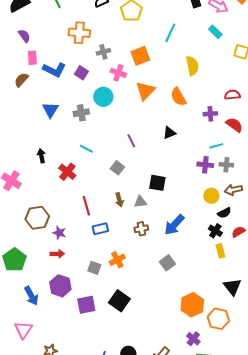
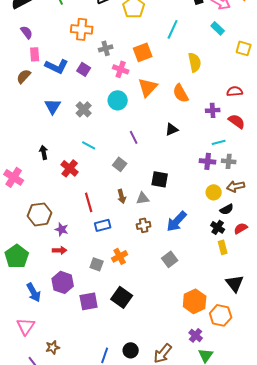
cyan circle: (103, 97) -> (118, 100), moved
gray cross: (81, 113) -> (84, 109), turned -35

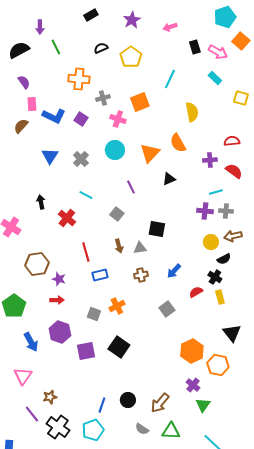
orange triangle: (148, 87) -> (150, 153), moved
blue arrow: (177, 221) -> (174, 271), size x0.7
red semicircle: (241, 228) -> (196, 292), moved

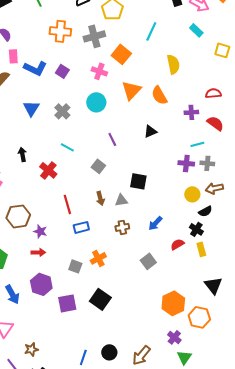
gray cross: (103, 98) -> (94, 36), moved, size x1.5
orange square: (140, 102) -> (121, 54), turned -30
orange triangle: (150, 153) -> (131, 90), moved

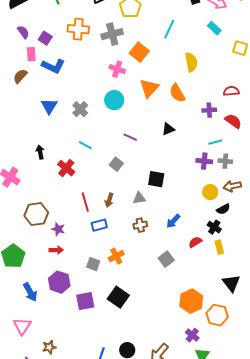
purple square: (62, 71) -> (45, 38), moved
purple line: (112, 139) -> (130, 137), turned -40
brown arrow: (100, 198) -> (109, 200), moved, turned 32

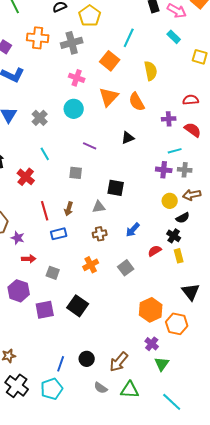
orange square: (139, 52) -> (110, 61), moved
cyan line: (85, 145) -> (45, 154), turned 32
gray square: (116, 164) -> (76, 173), turned -32
red arrow: (56, 250) -> (29, 259), moved
orange cross: (116, 256) -> (91, 265), moved

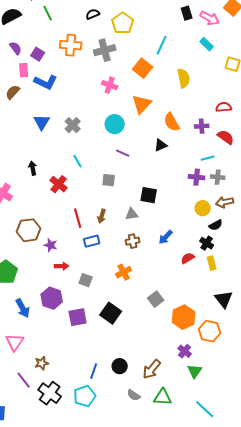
orange semicircle: (137, 102) -> (172, 122), moved
cyan circle: (74, 109) -> (115, 124), moved
gray square: (126, 268) -> (156, 299), moved

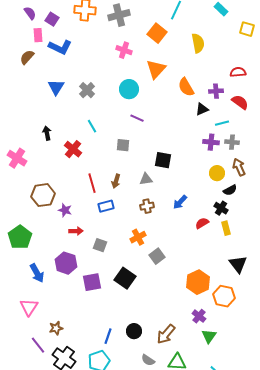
black triangle: (161, 145) -> (202, 109), moved
brown arrow: (225, 202) -> (239, 167), turned 78
gray square: (156, 299) -> (157, 256), moved

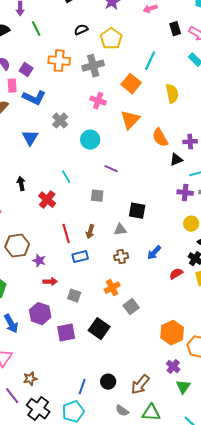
cyan circle: (129, 89) -> (90, 140), moved
gray cross: (87, 90) -> (60, 121), moved

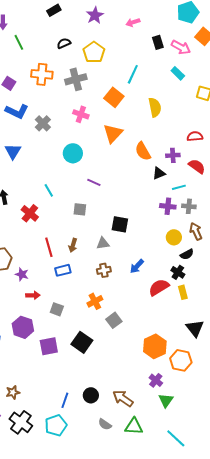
gray cross: (60, 121) -> (43, 123), moved
red semicircle: (176, 274) -> (159, 287), size x1.5
brown arrow: (140, 385) -> (123, 398), turned 85

